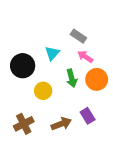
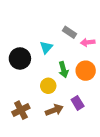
pink arrow: (85, 57) -> (88, 42), moved, turned -40
yellow circle: (43, 91) -> (48, 86), moved

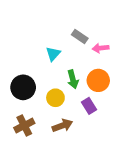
black circle: (20, 58) -> (23, 87), moved
purple rectangle: (78, 103) -> (89, 106), moved

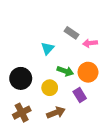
green arrow: (73, 79) -> (65, 71), turned -56

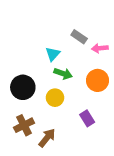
green arrow: (65, 71) -> (63, 74), moved
purple rectangle: (80, 95) -> (87, 118), moved
brown arrow: (56, 113) -> (47, 138), moved, turned -30

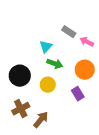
pink arrow: (100, 48) -> (87, 42), turned 32
purple rectangle: (87, 118) -> (78, 94), moved

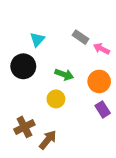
cyan triangle: (46, 47) -> (37, 39), moved
black circle: (20, 76) -> (23, 66), moved
purple rectangle: (78, 94) -> (103, 109), moved

